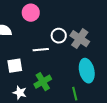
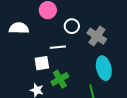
white circle: (59, 36) -> (72, 26), moved
white square: (15, 66) -> (42, 63), moved

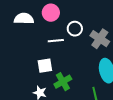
white semicircle: (19, 28) -> (24, 19), moved
white line: (58, 47) -> (56, 41), moved

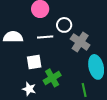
white semicircle: (24, 19) -> (13, 37), moved
gray cross: (100, 39) -> (80, 42), moved

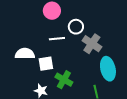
white semicircle: (13, 37) -> (25, 54), moved
green cross: (52, 78) -> (64, 80), turned -30

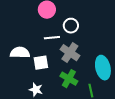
gray cross: (92, 44) -> (70, 53), moved
green cross: (64, 80) -> (69, 79), moved

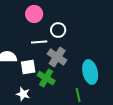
green cross: (69, 79) -> (46, 78), moved

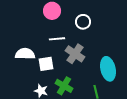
white circle: (58, 30) -> (83, 22), moved
green cross: (46, 78) -> (64, 86), moved

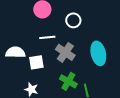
cyan ellipse: (108, 69) -> (98, 53), moved
green cross: (64, 86) -> (68, 81), moved

